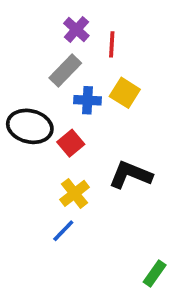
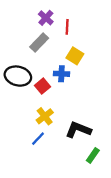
blue cross: (88, 100) -> (61, 74), moved
black L-shape: (130, 175) -> (78, 130), moved
green rectangle: (155, 274) -> (93, 155), moved

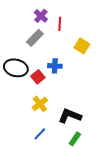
yellow square: (75, 56) -> (82, 46), moved
blue line: (38, 139) -> (40, 134), moved
green rectangle: (93, 155) -> (75, 139), moved

